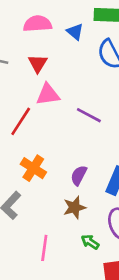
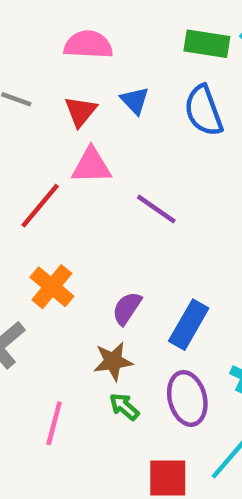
blue triangle: (75, 32) -> (135, 101), moved
green arrow: (90, 242) -> (124, 407), moved

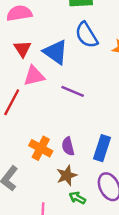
blue triangle: (135, 101) -> (56, 52), moved, size x1.6
orange cross: (52, 287) -> (41, 148), moved
purple semicircle: (127, 308) -> (68, 146), turned -36

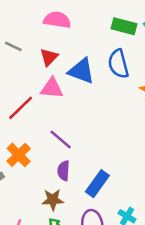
blue triangle: (56, 52) -> (81, 71), turned -32
purple line: (73, 91) -> (61, 139), moved
orange cross: (41, 148) -> (19, 155), moved

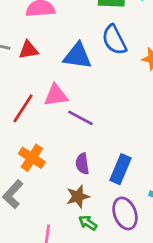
red triangle: (49, 57) -> (28, 50), moved, turned 48
pink triangle: (52, 88) -> (56, 95), moved
purple line: (61, 139) -> (80, 118), moved

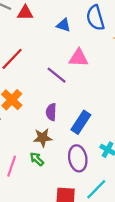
blue triangle: (77, 56) -> (64, 25), size x0.6
pink triangle: (56, 95) -> (79, 58), moved
green arrow: (88, 223) -> (37, 159), moved

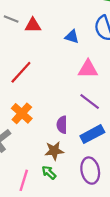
purple line: (57, 75) -> (90, 102), moved
blue rectangle: (81, 122) -> (92, 134), turned 30

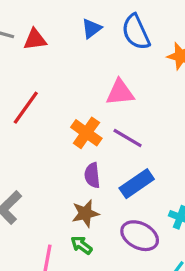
blue triangle: (72, 37) -> (92, 28), moved, turned -48
orange cross: (22, 113) -> (86, 133), moved
purple ellipse: (90, 171) -> (140, 236), turned -45

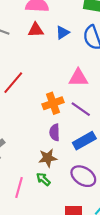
red triangle: (35, 39) -> (36, 30), moved
orange cross: (86, 133) -> (53, 103), turned 30

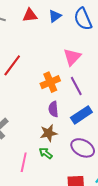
pink triangle: (78, 78) -> (72, 57), turned -42
purple line: (81, 109) -> (76, 86), turned 30

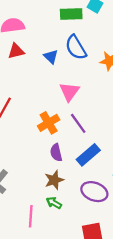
blue triangle: (55, 16) -> (51, 57), moved, turned -32

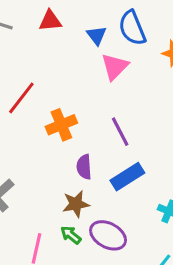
pink triangle: (69, 92) -> (115, 67), moved
orange cross: (49, 123) -> (61, 125), moved
purple ellipse: (94, 192) -> (108, 235), moved

